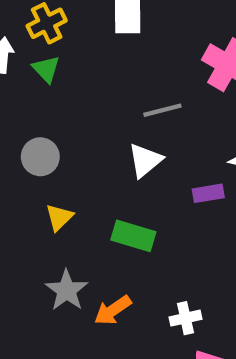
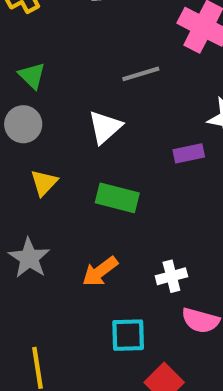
green triangle: (46, 69) -> (32, 76), moved
white triangle: (145, 160) -> (105, 127), moved
gray star: (67, 290) -> (29, 258), moved

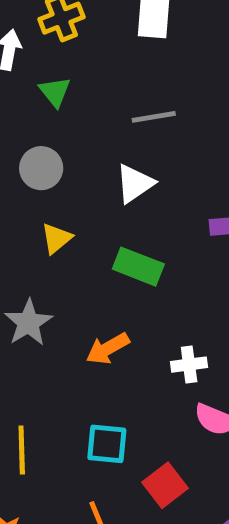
gray line: (141, 74) -> (154, 117), moved
green triangle: (32, 76) -> (55, 92), moved
cyan square: (128, 335) -> (107, 444), moved

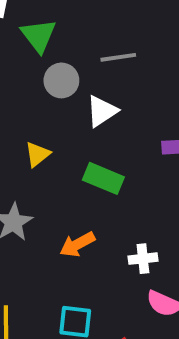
green triangle: (55, 92) -> (39, 36), size x1.4
gray circle: (41, 168) -> (61, 80), moved

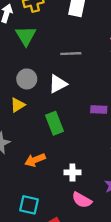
gray circle: (61, 80) -> (27, 79), moved
green rectangle: (103, 178) -> (54, 123), turned 40

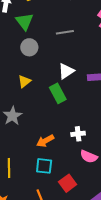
gray circle: (27, 79) -> (29, 47), moved
white triangle: (58, 84) -> (66, 71), moved
orange arrow: (35, 160) -> (45, 141), moved

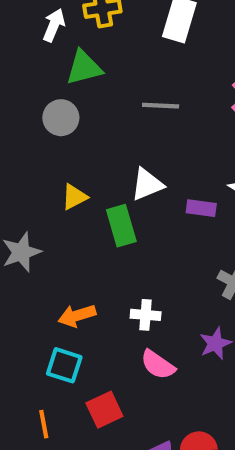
green triangle: (24, 21) -> (84, 68), turned 42
gray circle: (29, 47) -> (61, 118), moved
yellow triangle: (24, 81) -> (74, 197), moved

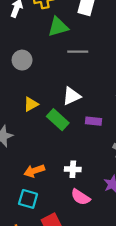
green triangle: (84, 68) -> (58, 27), moved
purple rectangle: (201, 208) -> (93, 121), moved
green rectangle: (121, 226) -> (58, 120), turned -30

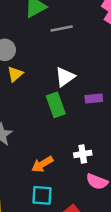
yellow triangle: (31, 104) -> (15, 74), moved
green rectangle: (58, 120) -> (56, 105), turned 40

